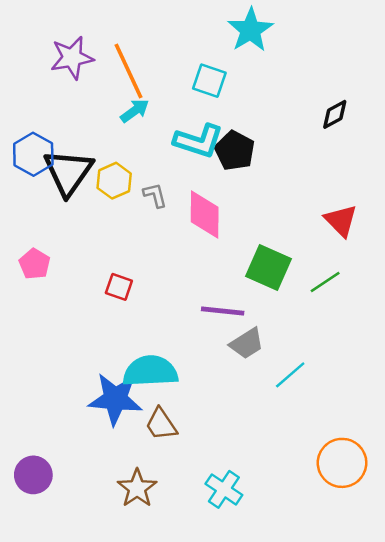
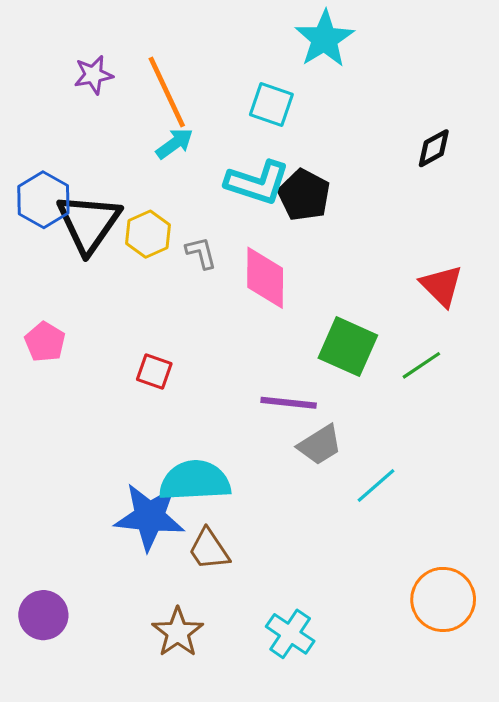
purple star: (72, 58) -> (93, 75), size x0.7

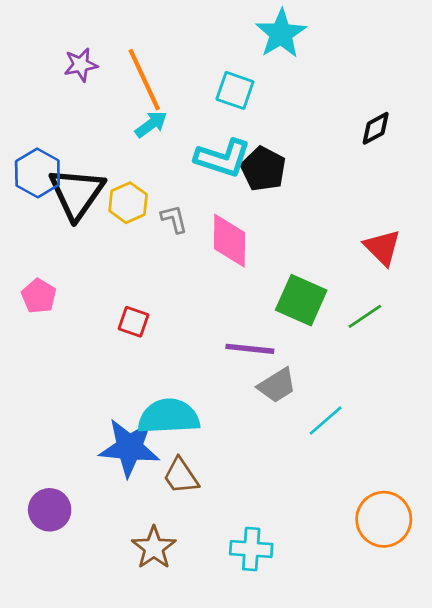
purple circle: (43, 615) -> (50, 510), moved
cyan cross: (290, 634) -> (251, 549), turned -30

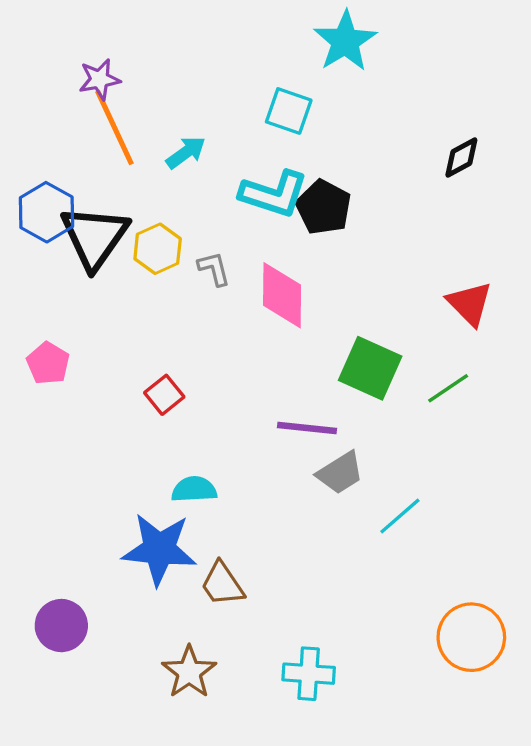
orange line: (144, 80) -> (114, 128), moved
red square: (133, 322) -> (164, 395), turned 32
cyan semicircle: (169, 416) -> (194, 489), moved, size x0.6

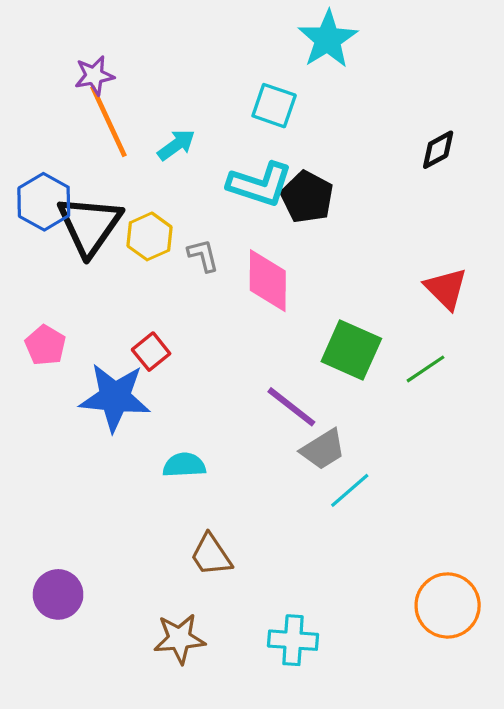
red square: (164, 395) -> (151, 352), moved
purple line: (307, 428) -> (291, 407), turned 32
cyan line: (400, 516) -> (350, 490), moved
blue star: (159, 549) -> (115, 397), moved
brown star: (189, 672) -> (179, 639), turned 30

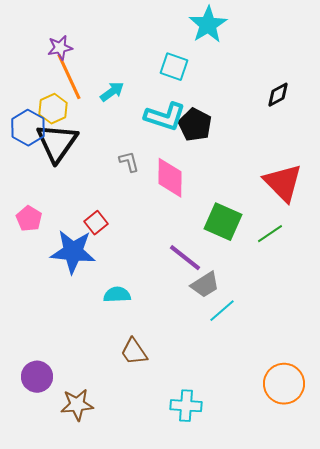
yellow hexagon: (149, 236) -> (53, 109), moved
red triangle: (446, 288) -> (283, 183), size x1.4
brown star: (179, 639) -> (77, 405), moved

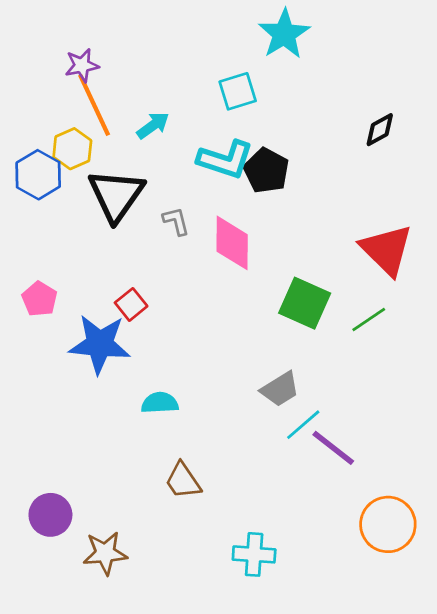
cyan square: (174, 67) -> (238, 91), turned -36
black triangle: (57, 143) -> (116, 195), moved
purple line: (185, 258) -> (333, 448), moved

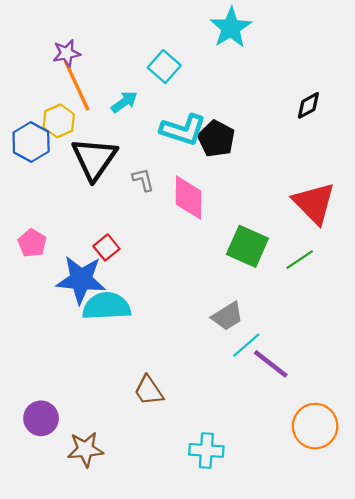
cyan square: (238, 91) -> (164, 67), moved, turned -32
cyan semicircle: (160, 403) -> (106, 306), moved, size x1.6

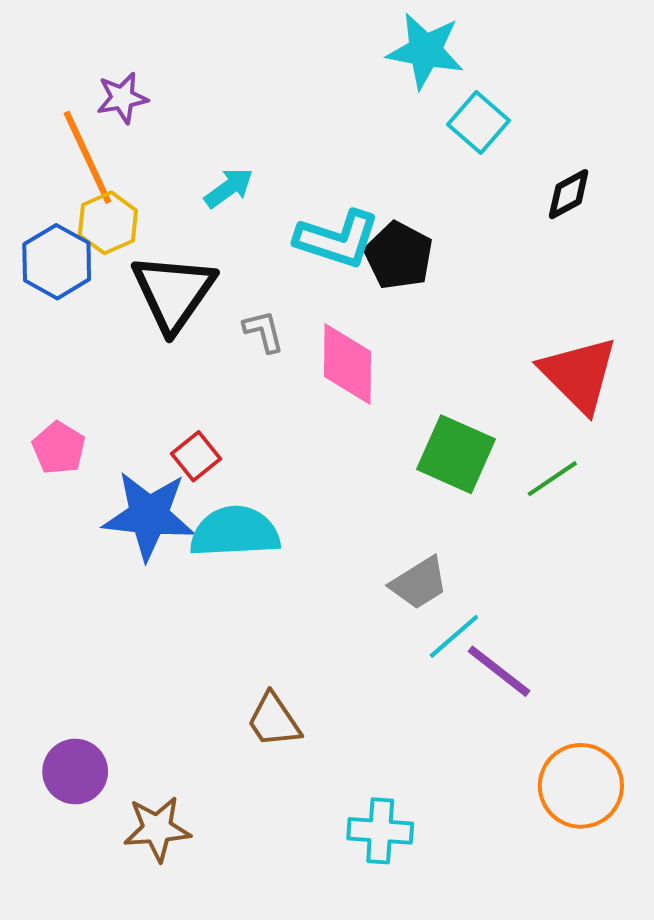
cyan star: (231, 28) -> (425, 51), turned -30
cyan square: (164, 67) -> (479, 122), moved
orange line: (77, 85) -> (87, 157), moved
cyan semicircle: (106, 306) -> (235, 532), moved

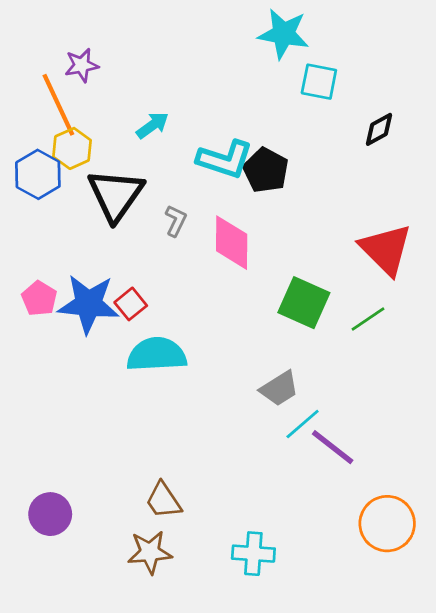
cyan square: (479, 122) -> (319, 82), turned -30
gray L-shape: (264, 331) -> (176, 221), turned 40
blue star: (149, 516) -> (88, 304), moved
brown trapezoid: (274, 720) -> (163, 500), moved
brown star: (157, 829) -> (150, 552), moved

